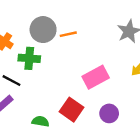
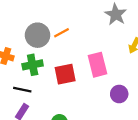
pink rectangle: (96, 77) -> (98, 65), turned -60
red square: (72, 110) -> (65, 74), moved, turned -30

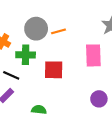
pink rectangle: (98, 65) -> (93, 55), moved

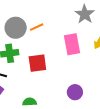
purple circle: (99, 99) -> (75, 92), moved

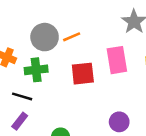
red square: (37, 63) -> (83, 74), moved

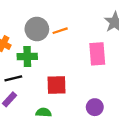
red square: (83, 74) -> (56, 85), moved
black line: (22, 96) -> (13, 78), turned -35

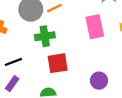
green cross: (27, 57) -> (45, 36), moved

